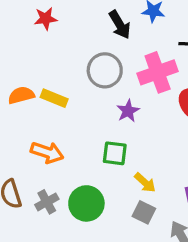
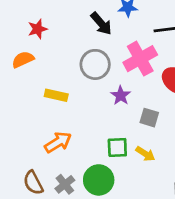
orange semicircle: (21, 95) -> (23, 60), moved
orange arrow: (47, 152) -> (58, 142), turned -40
green square: (115, 153) -> (117, 147), moved
gray square: (144, 212) -> (149, 118), moved

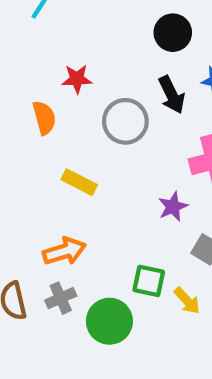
orange semicircle: (23, 60) -> (44, 118), turned 85
gray circle: (95, 64) -> (125, 121), moved
gray cross: (65, 184) -> (61, 298), moved

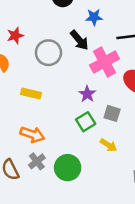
black arrow: (172, 95) -> (79, 40), moved
orange arrow: (64, 251) -> (32, 134), turned 50
green square: (149, 281) -> (86, 122), moved, turned -30

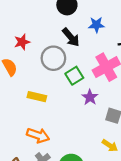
black arrow: (79, 40) -> (71, 37), moved
green square: (86, 122) -> (74, 76), moved

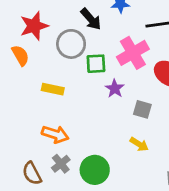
red star: (22, 42) -> (34, 26), size x1.5
green square: (74, 76) -> (96, 64), turned 30

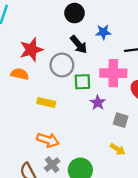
pink cross: (133, 53) -> (113, 73), turned 30
orange semicircle: (20, 55) -> (20, 74), turned -48

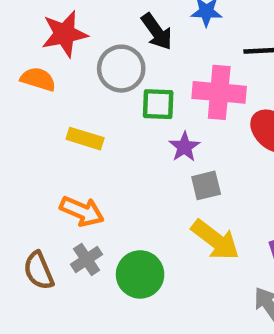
gray square: (121, 120) -> (206, 185), moved, turned -35
yellow arrow: (118, 149) -> (215, 240), size x1.6

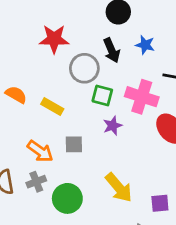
orange semicircle: (38, 79) -> (16, 95), moved
gray square: (206, 185) -> (74, 144), moved

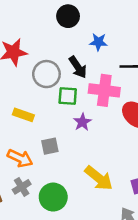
black arrow: (112, 50) -> (78, 67), moved

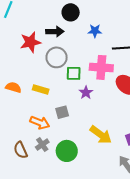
black arrow: (78, 67) -> (55, 31), moved, turned -54

